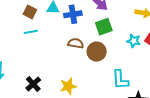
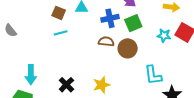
blue cross: (73, 14) -> (110, 18), moved

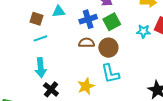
cyan arrow: (31, 75) -> (41, 68), moved
cyan L-shape: (153, 75) -> (110, 74), moved

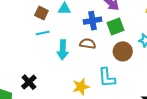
brown circle: (108, 48) -> (123, 51), moved
cyan arrow: (41, 68) -> (63, 50), moved
black cross: (51, 89) -> (29, 82), moved

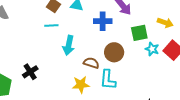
green square: (116, 26) -> (139, 33), moved
brown semicircle: (88, 44) -> (91, 63), moved
brown circle: (123, 51) -> (114, 52), moved

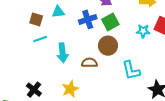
green square: (139, 33) -> (110, 22), moved
cyan L-shape: (108, 80) -> (131, 70), moved
yellow star: (81, 85) -> (70, 89), moved

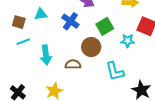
blue cross: (88, 19) -> (70, 21), turned -36
green square: (110, 22) -> (105, 26), moved
cyan star: (143, 31) -> (128, 41), moved

